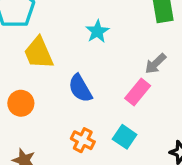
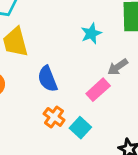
cyan star: (97, 31) -> (91, 33), moved
orange cross: (83, 140) -> (54, 117), moved

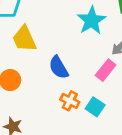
cyan star: (91, 33) -> (92, 20), size x1.5

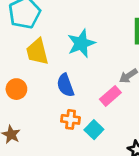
cyan star: (92, 20) -> (81, 43), moved
orange cross: (70, 101) -> (71, 119), turned -30

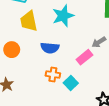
blue semicircle: (65, 85) -> (50, 48), turned -66

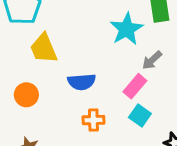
cyan star: (63, 16) -> (127, 29), moved
cyan square: (71, 83) -> (140, 115), moved

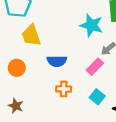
cyan star: (127, 29) -> (91, 25), turned -30
cyan square: (140, 115) -> (97, 97), moved

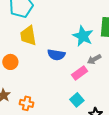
blue semicircle: (57, 61) -> (56, 55), moved
orange cross: (64, 89) -> (27, 103), moved

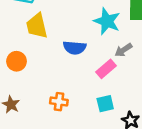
cyan square: (77, 100) -> (105, 104), turned 32
orange cross: (27, 103) -> (59, 102), moved

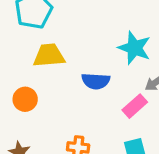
yellow trapezoid: (37, 26) -> (49, 55), turned 100

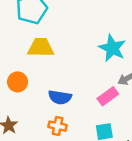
blue semicircle: (96, 81) -> (60, 97), moved

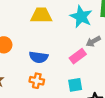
yellow trapezoid: (41, 48) -> (41, 15), moved

